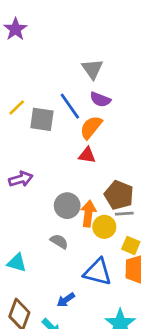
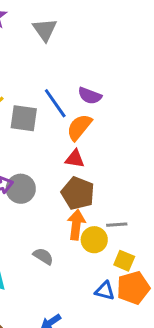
gray triangle: (92, 69) -> (45, 30), moved
brown pentagon: (119, 195) -> (78, 193), moved
gray circle: (67, 206) -> (21, 189), moved
blue triangle: (98, 272) -> (105, 291), moved, size x0.6

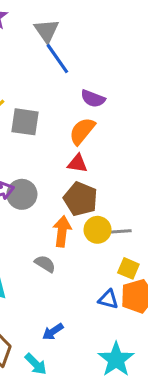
blue line: (55, 103) -> (57, 59), moved
orange arrow: (76, 225) -> (62, 231), moved
yellow circle: (94, 240) -> (98, 230), moved

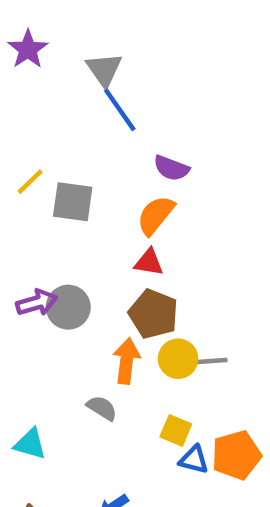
yellow square: (128, 268) -> (176, 430), moved

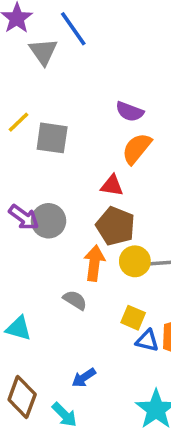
gray triangle: (104, 69) -> (43, 52), moved
blue line: (120, 110) -> (73, 29), moved
orange semicircle: (156, 215) -> (137, 149), moved
purple arrow: (37, 303) -> (24, 217), turned 52

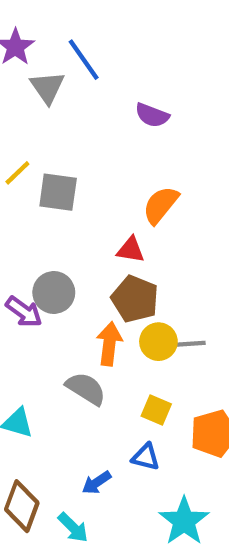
purple semicircle: (130, 112) -> (152, 115), moved
purple arrow: (24, 217) -> (24, 312), moved
gray semicircle: (75, 300) -> (86, 389), size x1.4
blue triangle: (147, 341) -> (146, 457), moved

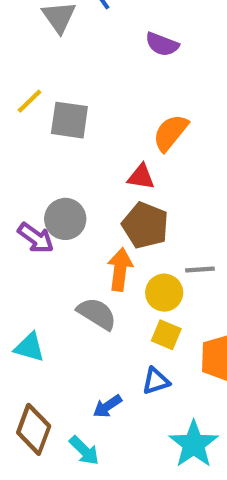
yellow circle: (158, 342) -> (164, 293), moved
blue triangle: (146, 457) -> (156, 381), turned -32

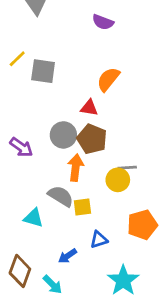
gray circle: (65, 219) -> (63, 135), moved
yellow circle: (164, 293) -> (118, 180), moved
yellow square: (166, 335) -> (82, 207), moved, turned -30
cyan triangle: (29, 347) -> (33, 218), moved

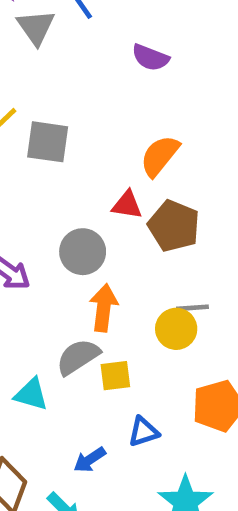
brown pentagon: (92, 139) -> (174, 226), moved
gray semicircle: (61, 196) -> (78, 357), turned -65

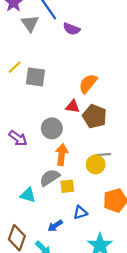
purple semicircle: (150, 58) -> (72, 29), moved

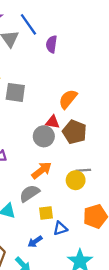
purple semicircle: (72, 29) -> (51, 44), turned 77
gray circle: (52, 128) -> (44, 136), moved
orange arrow: (62, 155) -> (42, 170), turned 45
yellow square: (67, 186) -> (46, 213), moved

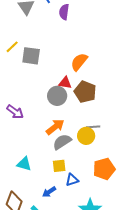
gray semicircle: (30, 193) -> (62, 142), moved

